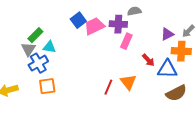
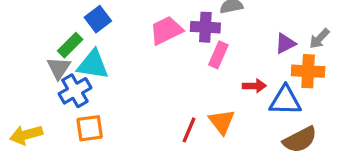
blue square: (78, 20) -> (98, 19), moved
cyan triangle: (49, 47) -> (93, 65), size x1.5
red arrow: (148, 60) -> (254, 86), turned -48

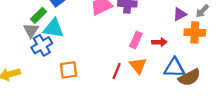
pink rectangle: (218, 55) -> (136, 40), moved
blue triangle: (285, 101) -> (174, 68), moved
orange square: (90, 128) -> (68, 70), moved

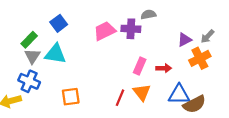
green rectangle: (39, 15) -> (29, 40), moved
orange cross: (195, 32) -> (200, 58), turned -30
blue cross: (42, 45) -> (29, 81), moved, turned -36

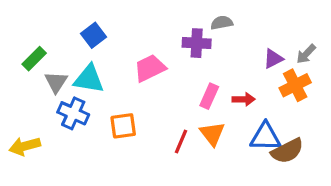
pink trapezoid: (105, 31) -> (150, 68), moved
green rectangle: (29, 40) -> (34, 59), moved
blue cross: (29, 81) -> (73, 113), moved
orange square: (71, 97) -> (123, 126), moved

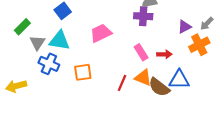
purple cross: (197, 43) -> (143, 16), moved
pink rectangle: (209, 96) -> (141, 52), turned -56
orange triangle: (212, 134) -> (143, 78), turned -30
brown semicircle: (287, 151) -> (159, 87), moved, turned 65

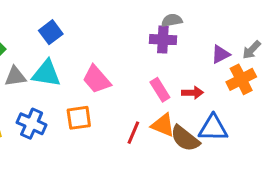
pink trapezoid: (101, 33) -> (96, 79), moved, turned -105
gray triangle: (37, 43) -> (15, 76), turned 49
blue cross: (49, 64) -> (32, 124), moved

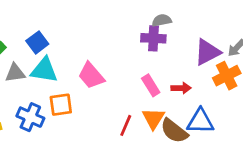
blue square: (51, 32) -> (37, 42), moved
purple triangle: (221, 54) -> (207, 52), size x1.5
orange square: (79, 118) -> (61, 105), moved
orange triangle: (163, 125) -> (153, 118), turned 40

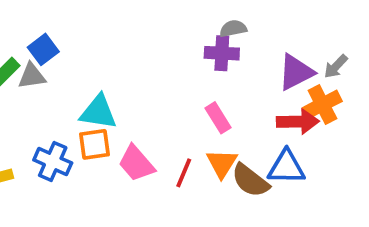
blue square: (37, 42) -> (43, 49), moved
cyan triangle: (44, 70) -> (98, 112), moved
gray triangle: (15, 73) -> (32, 76), moved
pink trapezoid: (91, 76) -> (136, 163), moved
red arrow: (181, 88) -> (298, 122), moved, size x1.5

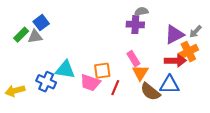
cyan triangle: (98, 112) -> (65, 70), moved
orange square: (94, 144) -> (102, 71), moved
pink trapezoid: (136, 163) -> (90, 83), turned -30
orange triangle: (222, 163) -> (140, 73), moved

